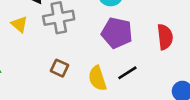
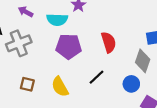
black line: (127, 73) -> (96, 77), moved

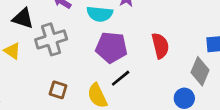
black line: (96, 77) -> (121, 78), moved

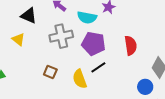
gray cross: (51, 39) -> (61, 36), moved

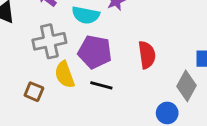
black line: (98, 67) -> (101, 85), turned 49
yellow semicircle: (80, 79) -> (65, 75), moved

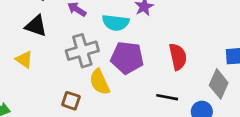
black line: (101, 85) -> (167, 97), moved

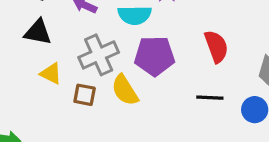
yellow triangle: (24, 59) -> (51, 74), moved
brown square: (71, 101) -> (85, 95), moved

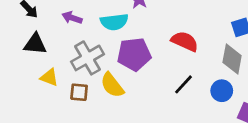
red semicircle: (216, 46) -> (185, 41), turned -40
black line: (210, 98) -> (184, 84), turned -45

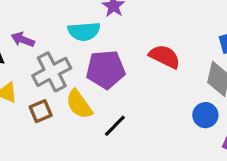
purple arrow: (72, 18) -> (23, 40), moved
black line: (184, 84) -> (115, 126), moved
brown square: (79, 92) -> (41, 111), turned -30

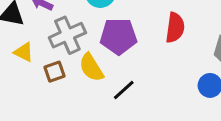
red semicircle: (165, 57) -> (175, 28), turned 68

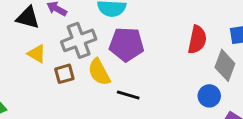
red semicircle: (175, 28) -> (197, 40), moved
black line: (124, 90) -> (128, 95), turned 55

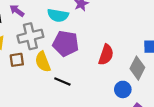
red semicircle: (197, 40) -> (106, 55), moved

